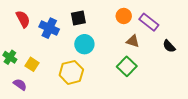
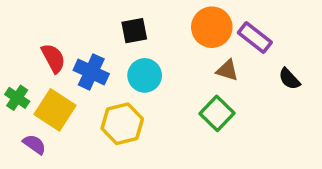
orange circle: (124, 16) -> (212, 27), size x1.5
red semicircle: (23, 19) -> (53, 58), moved
blue cross: (49, 28) -> (91, 72), moved
yellow square: (32, 64) -> (55, 110), size x1.6

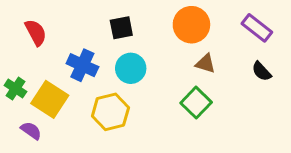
purple rectangle: (255, 38) -> (257, 28), moved
red semicircle: (53, 58) -> (36, 32), moved

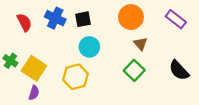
brown triangle: (205, 64) -> (141, 44), turned 32
blue cross: (82, 65) -> (55, 18), moved
black semicircle: (262, 71) -> (179, 70), moved, size x1.5
purple semicircle: (31, 131) -> (34, 93), moved, turned 72

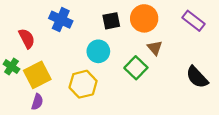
black square: (83, 19) -> (111, 21), moved
red semicircle: (24, 22) -> (27, 38), moved
yellow square: (34, 68) -> (37, 75), turned 30
green square: (134, 70) -> (136, 68), moved

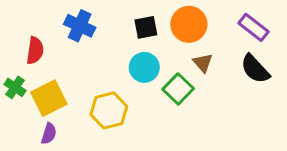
red semicircle: (27, 38) -> (35, 50), turned 36
cyan circle: (98, 51) -> (144, 67), moved
black semicircle: (197, 77) -> (255, 69), moved

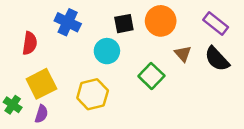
brown triangle: (203, 63) -> (183, 54), moved
cyan circle: (144, 67) -> (107, 51), moved
green cross: (15, 87) -> (13, 105), moved

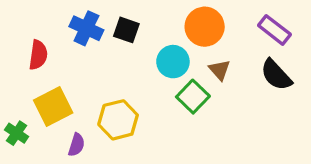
black square: (124, 24) -> (126, 30), moved, turned 30
cyan circle: (107, 51) -> (173, 62), moved
brown triangle: (183, 54) -> (220, 70), moved
purple semicircle: (41, 114) -> (76, 145), moved

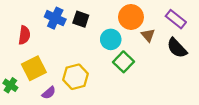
brown triangle: (220, 70) -> (148, 35), moved
purple semicircle: (76, 145) -> (49, 93), turned 32

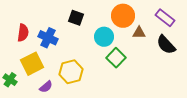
blue cross: (55, 18) -> (48, 38), moved
brown triangle: (148, 35) -> (139, 33), turned -48

